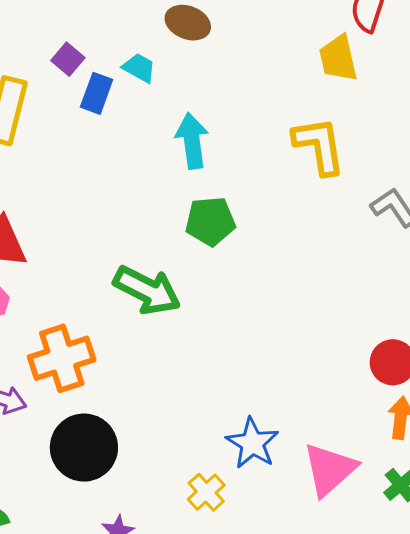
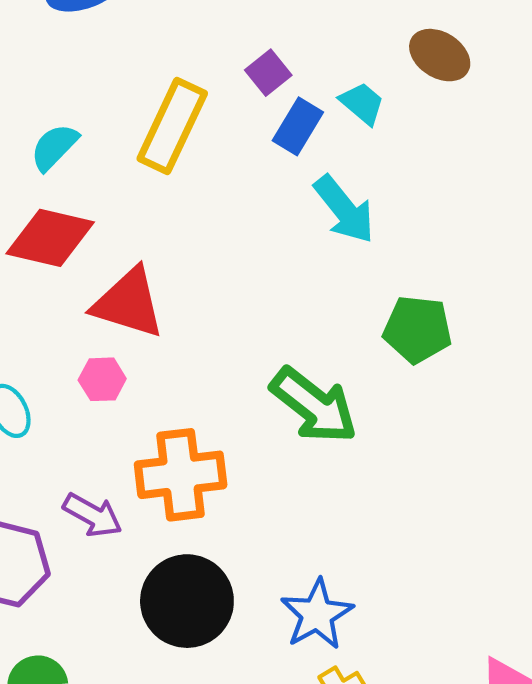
cyan arrow: (192, 141) -> (344, 209), moved, turned 138
blue star: (252, 443) -> (317, 614), moved

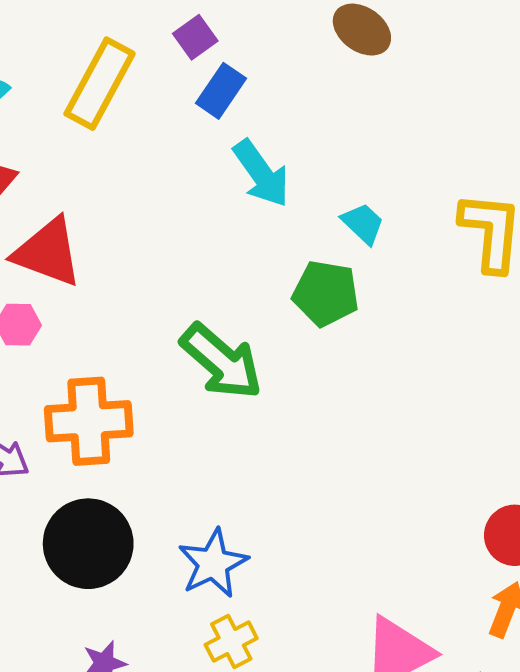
cyan trapezoid: (362, 103) -> (363, 223), moved

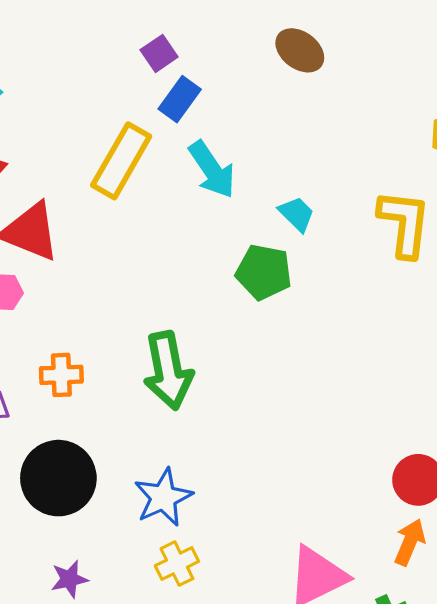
yellow rectangle: (100, 84) -> (121, 161), moved
green arrow: (221, 361) -> (168, 371), moved, turned 36
orange cross: (89, 421) -> (61, 375), size x0.6

